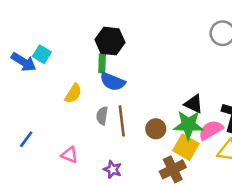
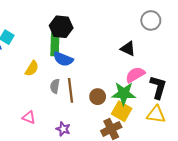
green rectangle: (102, 63) -> (55, 44), size x1.5
black triangle: (194, 104) -> (128, 49), moved
pink semicircle: (211, 130) -> (135, 75), moved

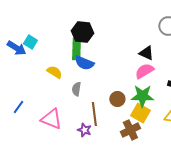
yellow semicircle: (32, 68) -> (54, 72), turned -91
pink semicircle: (135, 75) -> (144, 71), moved
brown line: (70, 90) -> (94, 114), moved
pink triangle: (29, 117) -> (51, 119), size x1.6

